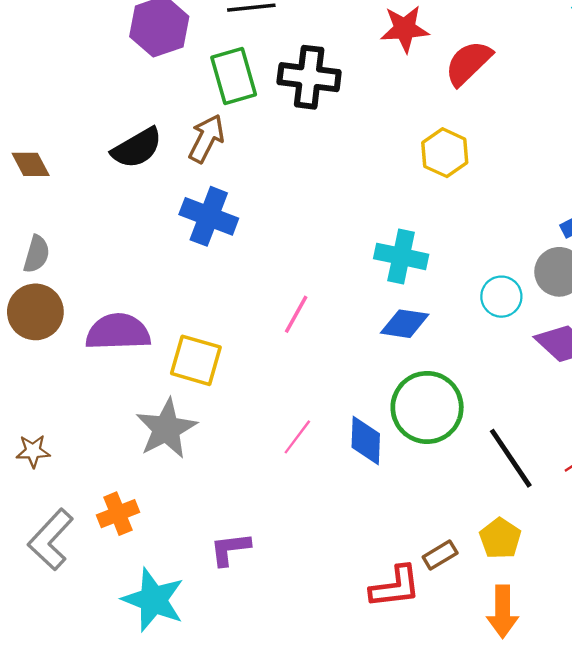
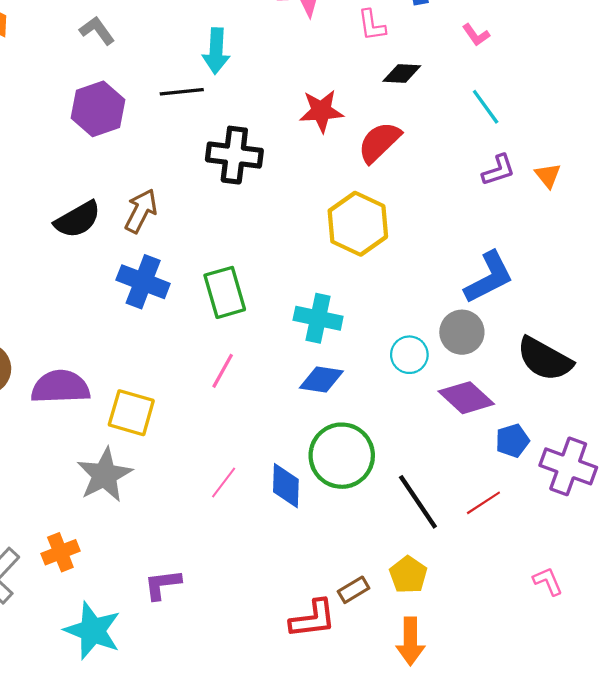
green rectangle: (234, 76) -> (225, 292), moved
yellow hexagon: (445, 153) -> (358, 224), size x1.4

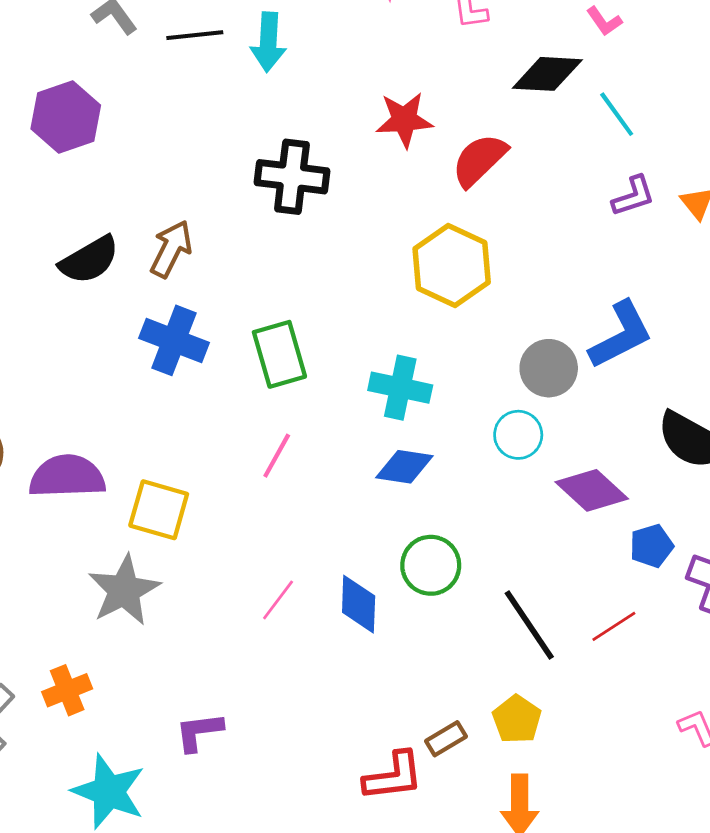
black diamond: (402, 73) -> (547, 74), moved, size x1.4
black line: (182, 92) -> (195, 35), moved
purple hexagon: (98, 109) -> (66, 117), moved
gray circle: (462, 332) -> (549, 368), moved
green circle: (342, 456) -> (431, 565), size x0.7

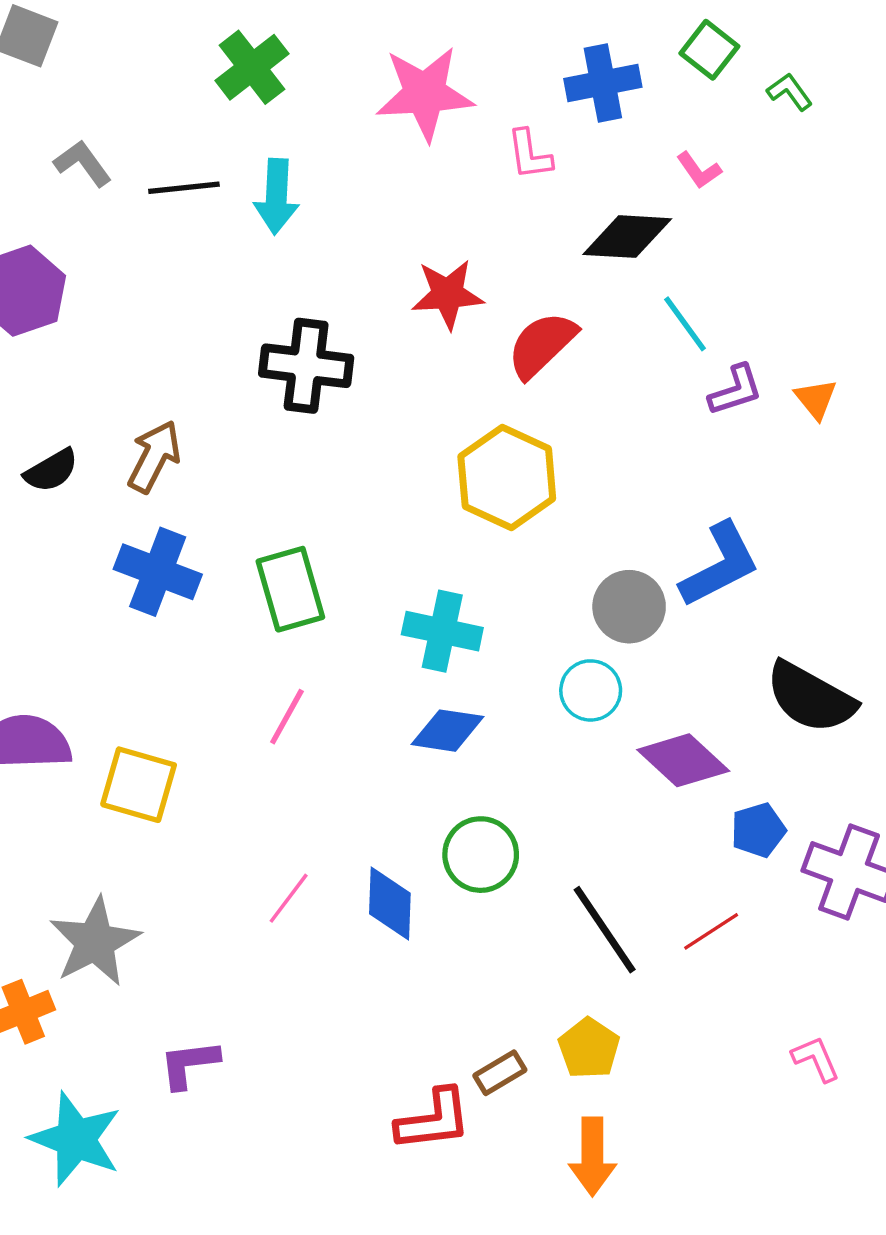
cyan line: (617, 114) -> (685, 324), moved
black semicircle: (89, 260) -> (51, 470), size x0.7
gray star: (124, 590) -> (95, 942), moved

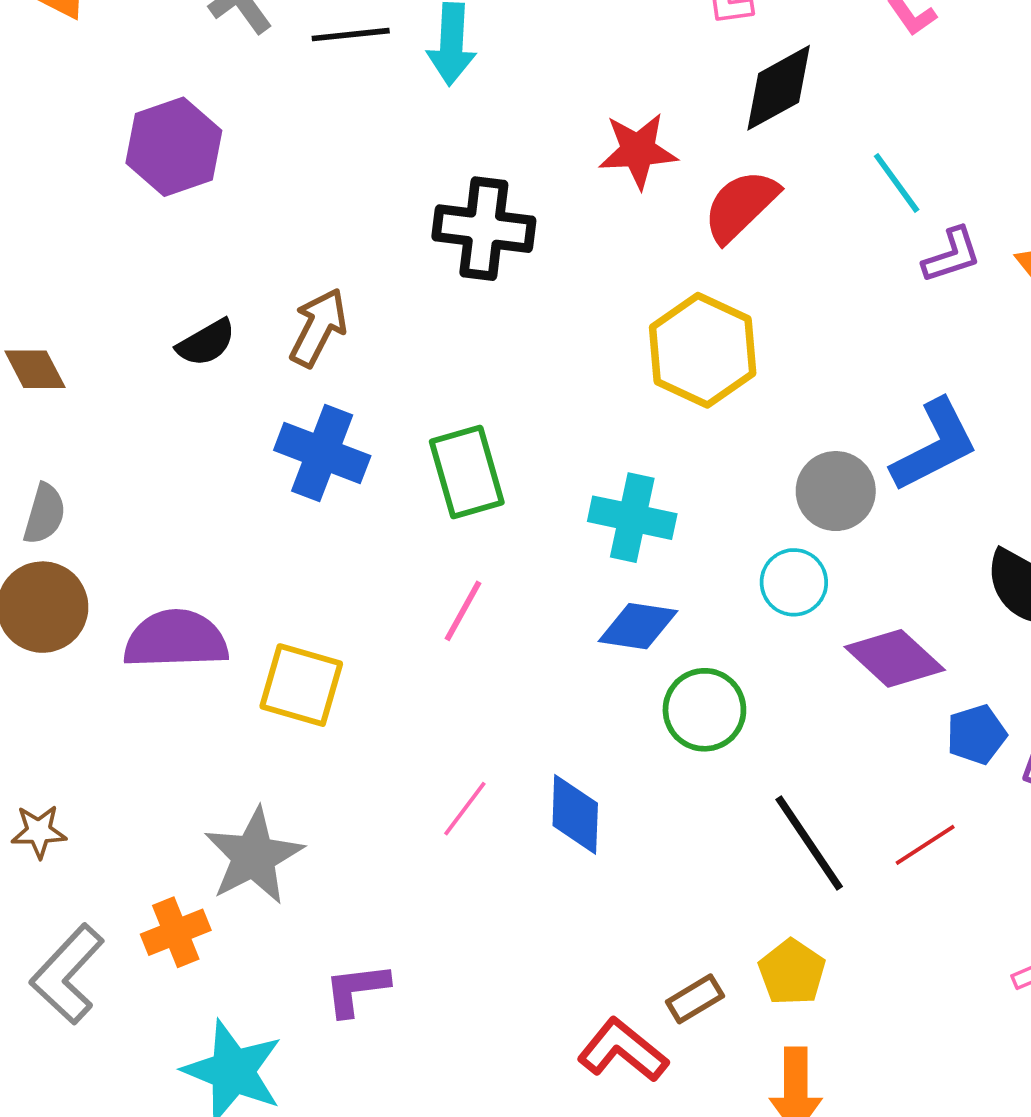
black diamond: (627, 237) -> (779, 88), moved, turned -32
green circle: (481, 855) -> (704, 710), moved
red L-shape: (434, 1120) -> (623, 1050), turned -134

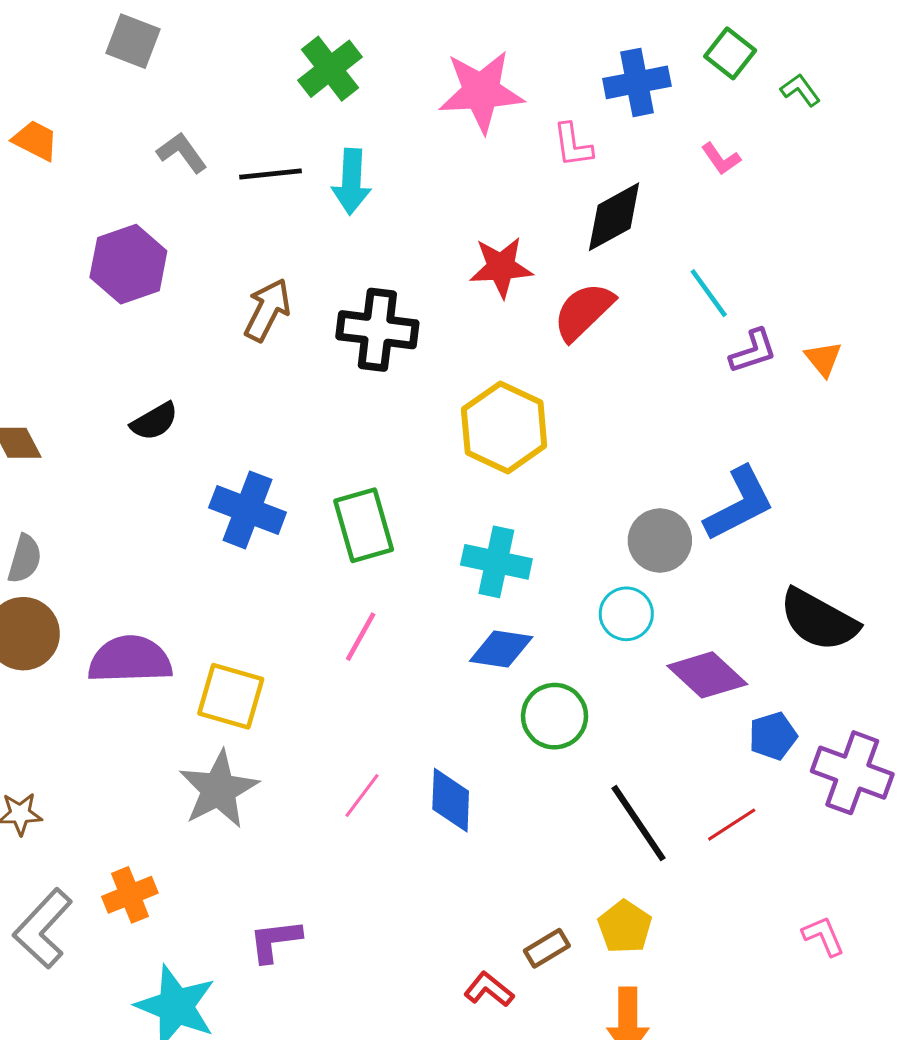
brown arrow: (318, 327) -> (267, 310), moved
yellow hexagon: (703, 350) -> (504, 428), moved
gray star: (254, 856) -> (219, 789), moved
red L-shape: (623, 1050) -> (489, 989), size x0.7

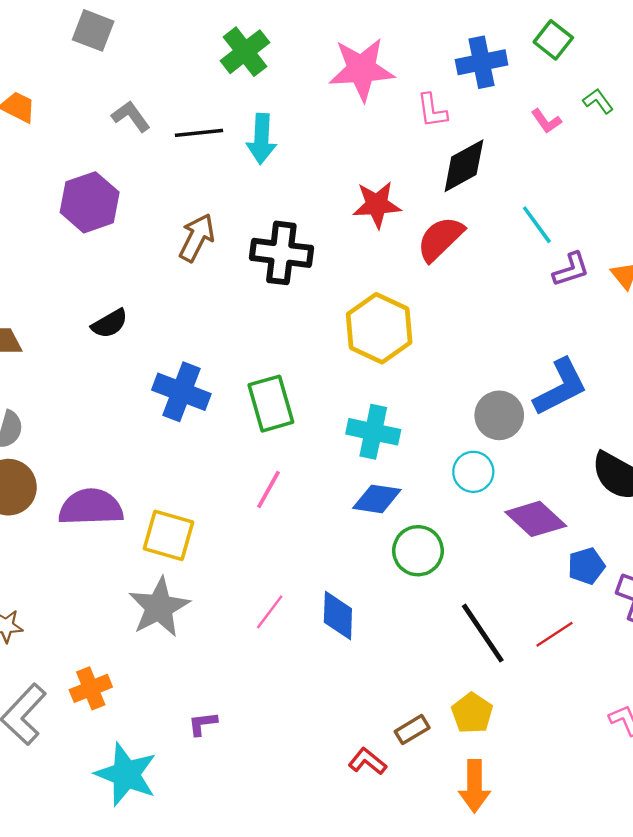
green L-shape: (800, 90) -> (598, 101), moved
purple L-shape: (275, 941) -> (203, 724), size x0.7

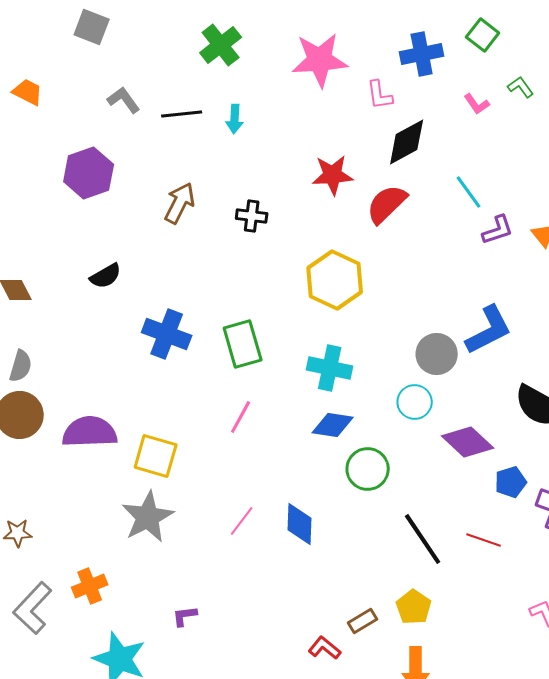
cyan arrow: (261, 139) -> (235, 119), size x0.7
black cross: (281, 253) -> (252, 216), size x0.6
red line: (555, 634) -> (484, 540), turned 52

